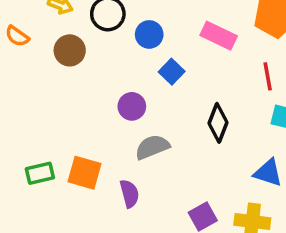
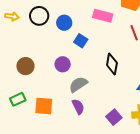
brown circle: (70, 50) -> (25, 66), moved
green rectangle: (40, 173) -> (18, 99), moved
purple semicircle: (129, 194) -> (78, 107), moved

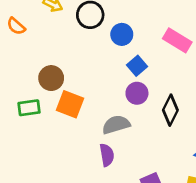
purple circle: (63, 64) -> (137, 93), moved
green rectangle: (18, 99) -> (29, 108), moved
orange square: (44, 106) -> (70, 104), moved

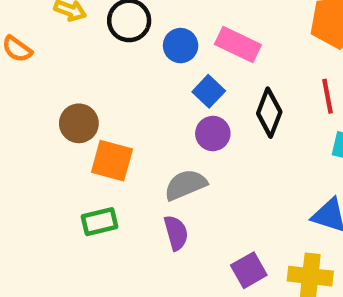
pink rectangle: (177, 40) -> (238, 45), moved
green rectangle: (29, 108) -> (99, 222), moved
black diamond: (170, 110) -> (269, 113), moved

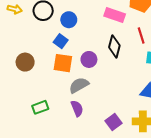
pink rectangle: (238, 45) -> (115, 15), moved
blue square: (209, 91) -> (61, 41), moved
orange square: (112, 161) -> (63, 63), moved

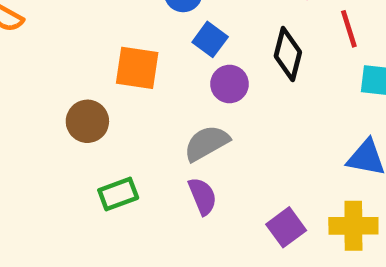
blue square: (61, 41) -> (210, 39), moved
brown circle: (25, 62) -> (87, 121), moved
orange square: (63, 63) -> (137, 68), moved

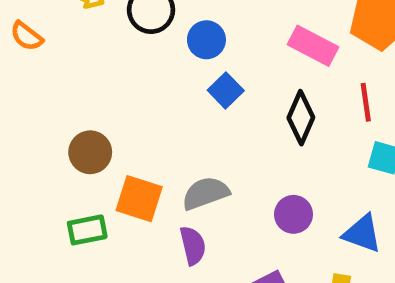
orange square: (137, 68) -> (139, 199), moved
purple circle: (230, 84) -> (294, 214), moved
green rectangle: (118, 194) -> (87, 230), moved

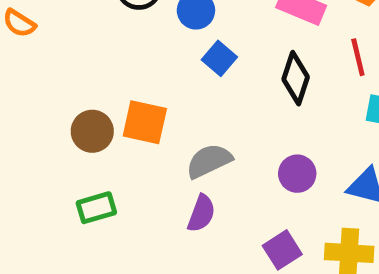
orange square: (139, 199) -> (145, 122), moved
purple semicircle: (193, 246) -> (201, 213), turned 39

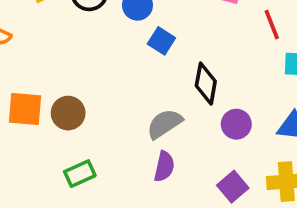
black diamond: (296, 78) -> (206, 84), moved
orange square: (145, 122) -> (25, 109), moved

